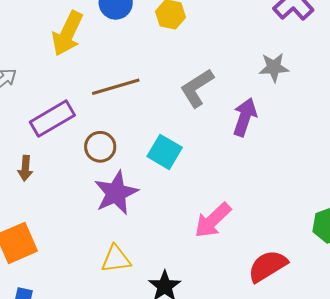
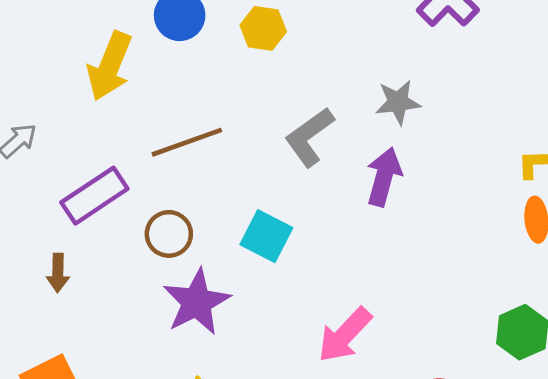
gray star: (274, 67) -> (398, 102), moved

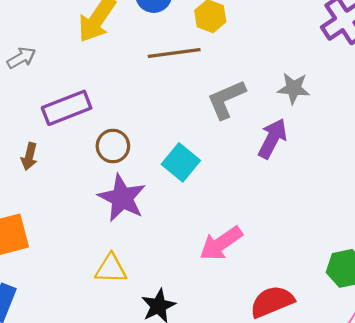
brown line: (187, 142) -> (174, 53), moved
purple star: (197, 302) -> (122, 198), turned -30

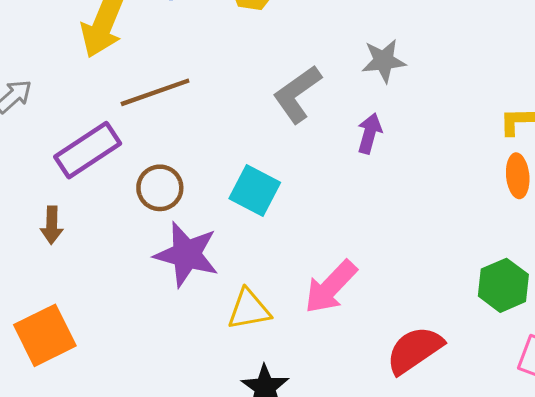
brown line: (174, 53) -> (155, 92), moved
purple arrow: (272, 139) -> (370, 133), size x0.7
yellow triangle: (111, 269) -> (249, 309), moved

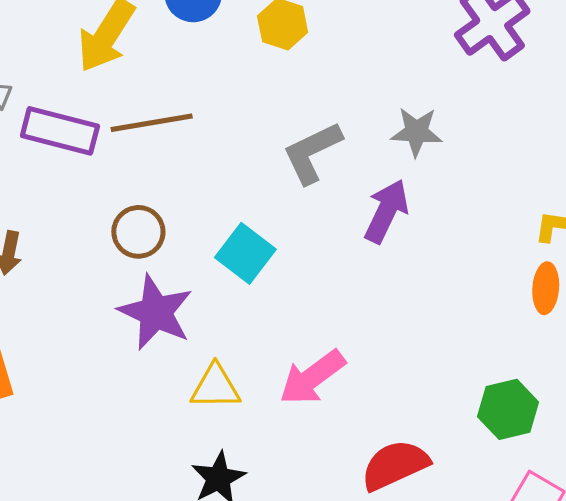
purple arrow: (370, 133) -> (386, 211), size x1.4
purple rectangle: (88, 150) -> (60, 131), moved, turned 38

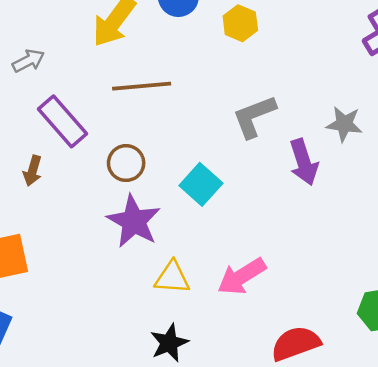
purple rectangle: (60, 131) -> (63, 121), moved, turned 30
gray star: (416, 132) -> (344, 124), moved
purple arrow: (386, 211) -> (304, 162), turned 132

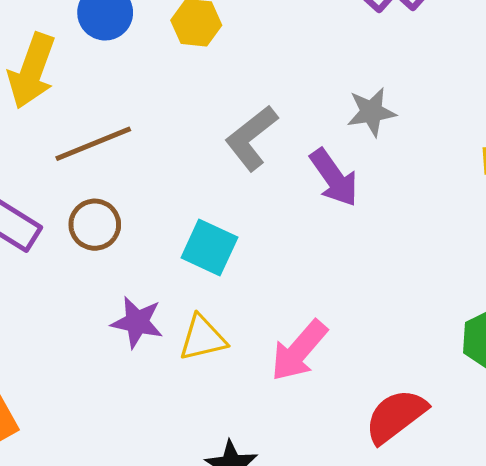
brown circle: (126, 163) -> (95, 225), moved
purple star: (134, 221) -> (137, 322), size x0.7
yellow triangle: (172, 278) -> (203, 338), moved

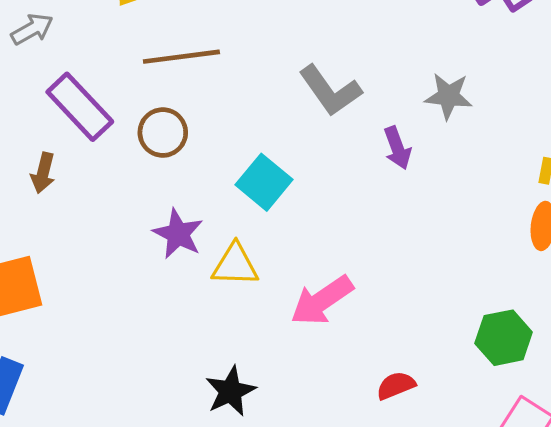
gray L-shape: (251, 138) -> (330, 91), turned -102
purple arrow: (334, 178) -> (397, 148), size x0.7
red semicircle: (396, 416) -> (396, 386), size x0.6

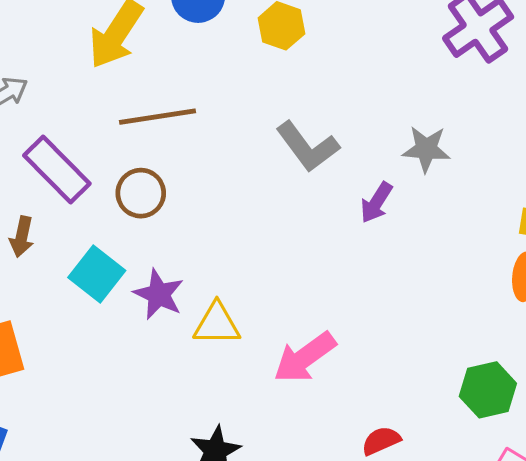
purple arrow: (397, 148) -> (376, 202), turned 54
cyan square: (264, 182) -> (97, 274), moved

